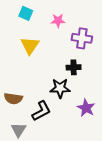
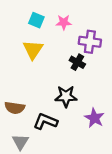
cyan square: (26, 13) -> (36, 20), moved
black cross: (74, 67) -> (77, 62), moved, turned 32
black L-shape: (41, 111) -> (45, 121), turned -130

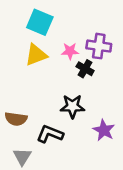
cyan square: (36, 20) -> (40, 22), size x1.5
pink star: (64, 22) -> (70, 51), moved
yellow triangle: (33, 50) -> (36, 55), turned 35

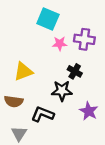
cyan square: (40, 22) -> (48, 19), moved
yellow triangle: (36, 55) -> (23, 71), moved
black cross: (85, 69) -> (75, 71), moved

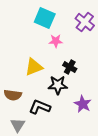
purple cross: (84, 39) -> (85, 22), moved, turned 30
yellow triangle: (23, 71) -> (34, 67), moved

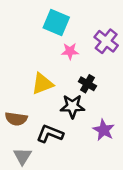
purple cross: (85, 22) -> (106, 41), moved

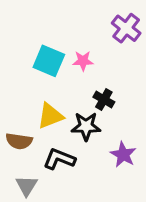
cyan square: (56, 22) -> (49, 61), moved
purple cross: (106, 41) -> (126, 28), moved
yellow triangle: (42, 84) -> (50, 116), moved

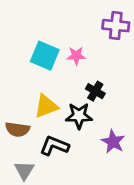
purple cross: (126, 28) -> (116, 26), turned -32

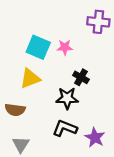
yellow triangle: (46, 106) -> (30, 78), moved
purple star: (113, 142) -> (95, 138), moved
black L-shape: (54, 146) -> (65, 128), moved

